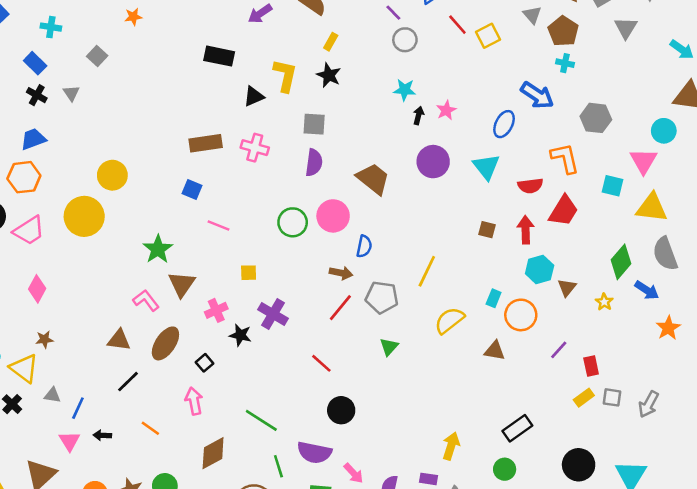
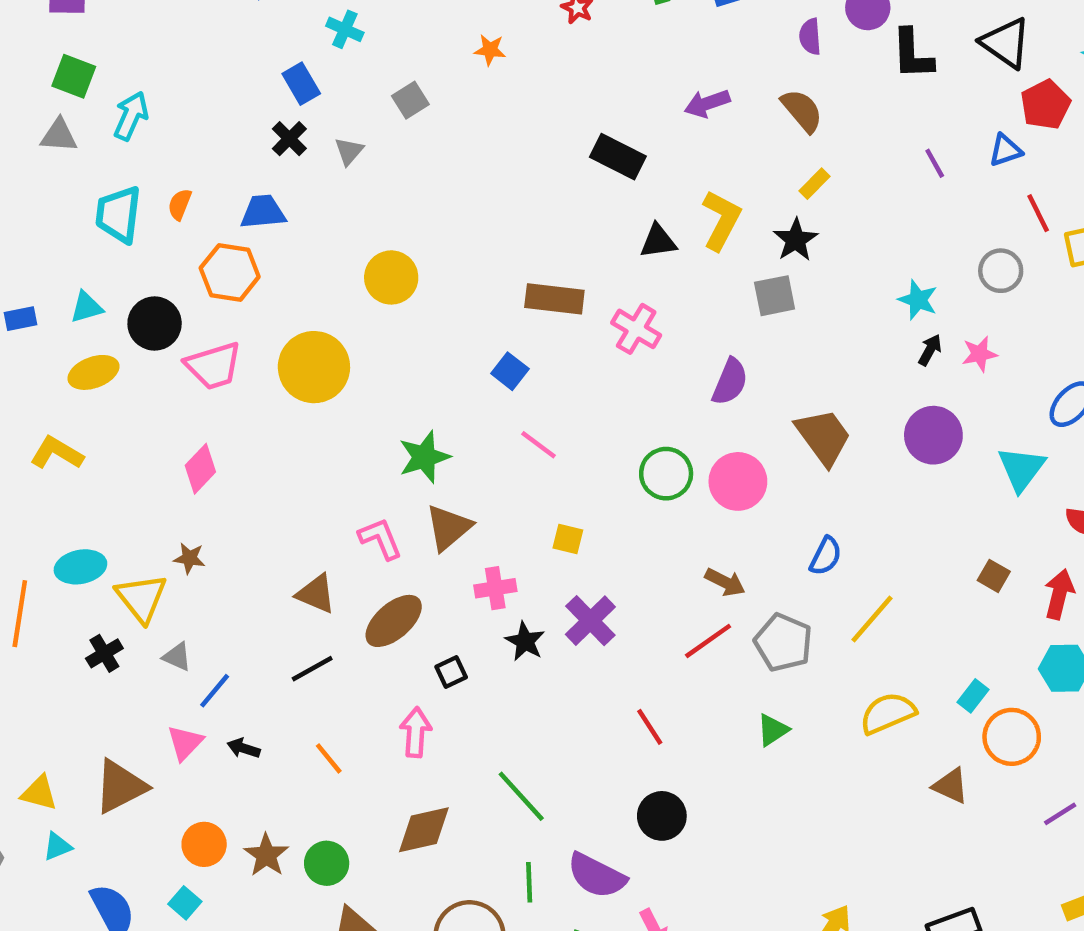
gray circle: (405, 40) -> (1001, 271), moved
gray square: (314, 124) -> (775, 296), moved, turned -30
yellow circle: (112, 175) -> (391, 277), moved
blue semicircle: (364, 246) -> (826, 556), moved

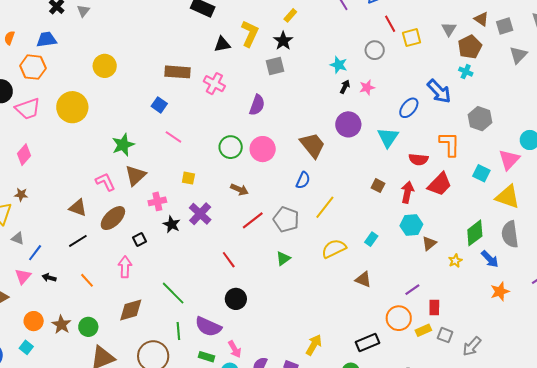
brown trapezoid: (823, 437) -> (312, 145), moved
brown arrow: (725, 582) -> (239, 189), moved
orange circle: (1012, 737) -> (399, 318), moved

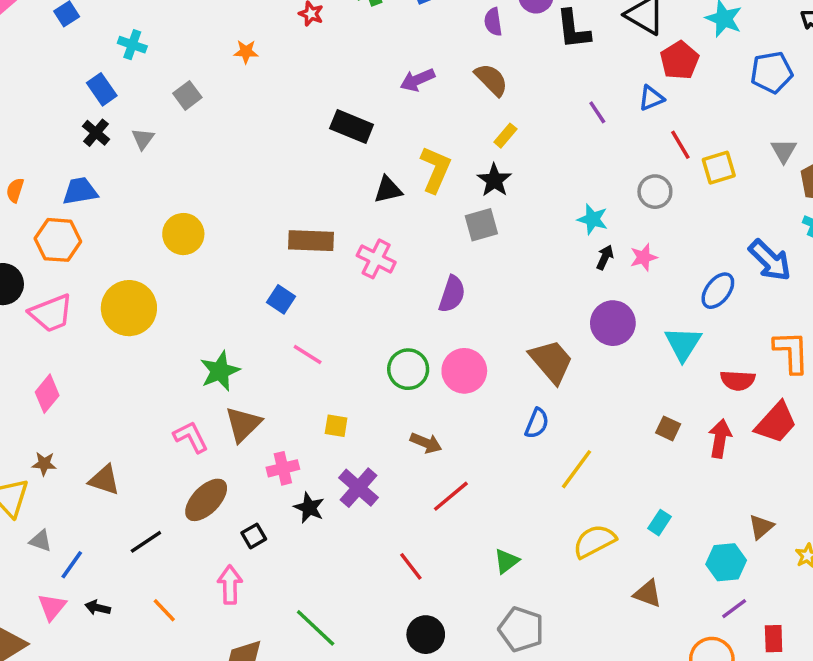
brown triangle: (78, 208) -> (104, 480), moved
gray pentagon: (286, 219) -> (521, 629), moved
cyan hexagon: (411, 225) -> (726, 562), moved

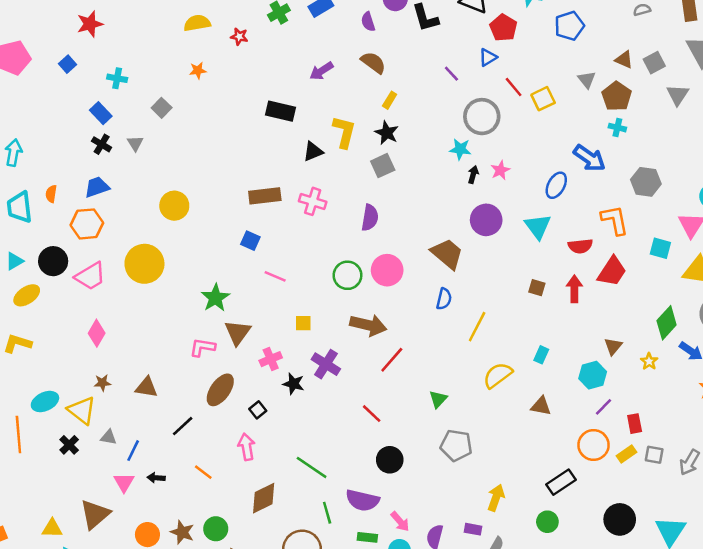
gray circle: (655, 192) -> (482, 117), moved, size x1.5
pink L-shape: (191, 437) -> (202, 347), turned -45
brown arrow: (426, 443) -> (368, 325), size x1.6

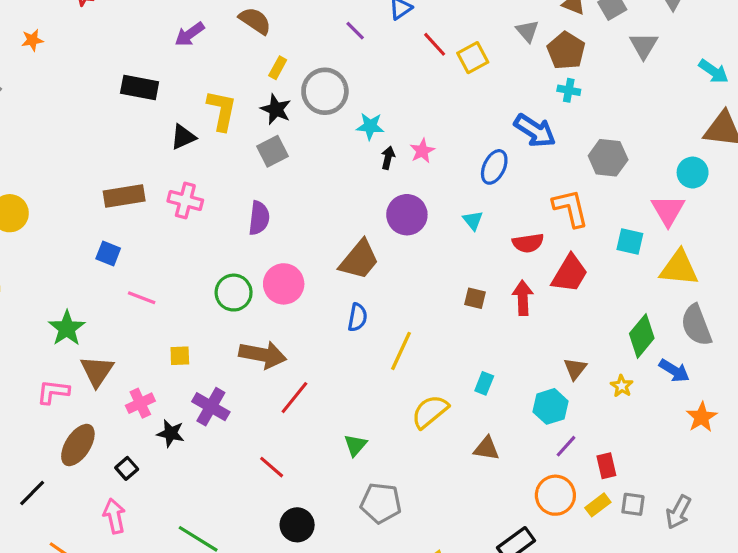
gray circle: (482, 117) -> (325, 91), moved
cyan triangle: (538, 226) -> (473, 220), size x0.6
brown trapezoid: (447, 254) -> (359, 260), turned 92

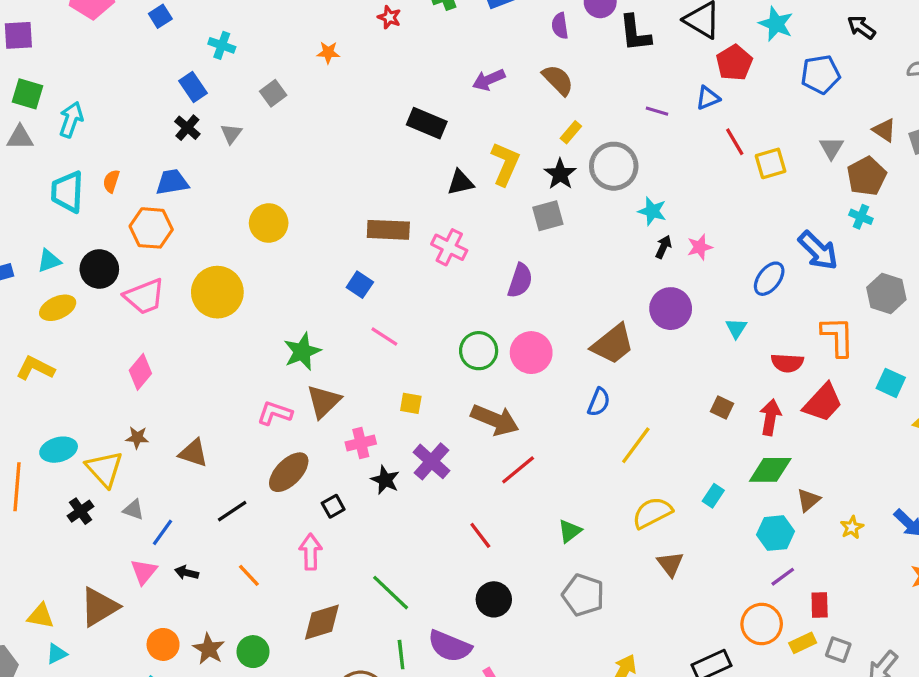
purple line: (355, 31) -> (657, 111), turned -40
green diamond: (642, 336) -> (770, 470), moved, turned 39
brown triangle: (487, 448) -> (670, 564), moved, turned 32

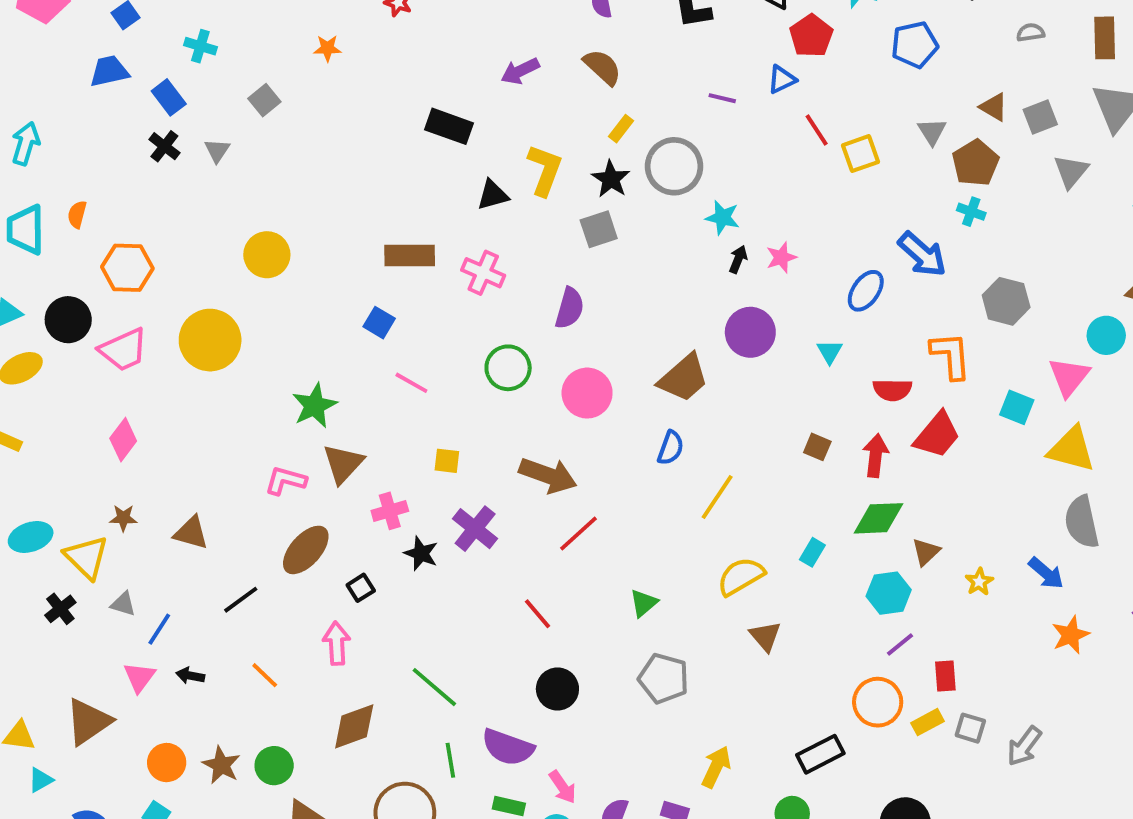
blue trapezoid: (172, 182) -> (109, 71), moved
green circle: (479, 351) -> (508, 368), moved

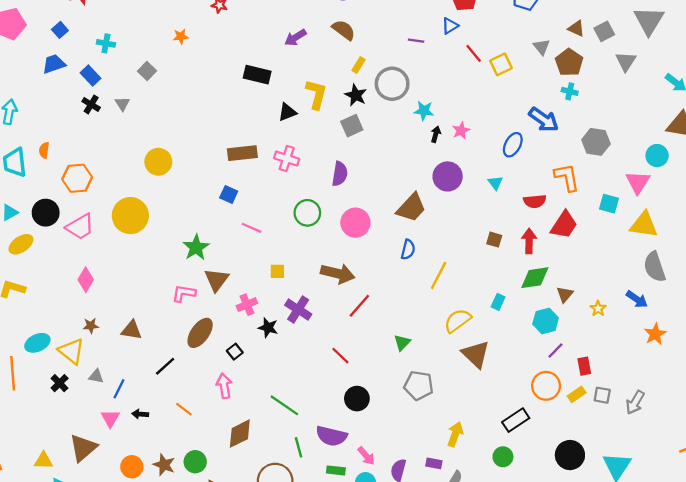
brown triangle: (765, 636) -> (476, 354), size x1.5

